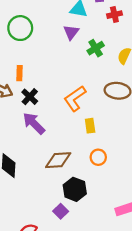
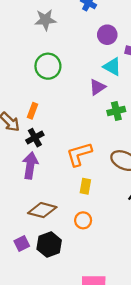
purple arrow: (34, 123) -> (30, 166), turned 35
purple square: (61, 211) -> (22, 243), moved

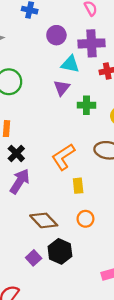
green cross: (116, 111) -> (86, 105), turned 30
purple arrow: (30, 166) -> (20, 181), turned 40
brown diamond: (42, 210) -> (44, 220), turned 48

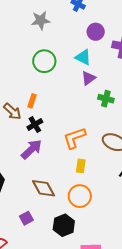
cyan triangle: (70, 64) -> (83, 57), moved
orange circle: (85, 219) -> (80, 196), size x1.5
black hexagon: (60, 251) -> (64, 225), moved

